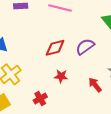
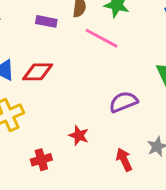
red diamond: (55, 48) -> (38, 72), moved

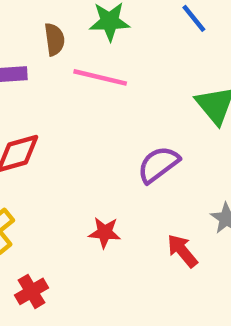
red cross: (41, 160) -> (31, 291), moved

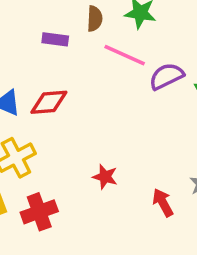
purple semicircle: (158, 164) -> (166, 76), moved
red cross: (31, 291) -> (39, 212), size x1.4

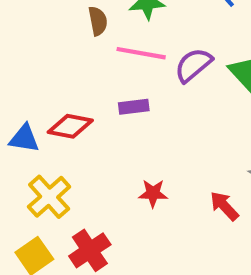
purple rectangle: (55, 39) -> (134, 107), moved
red diamond: (49, 102) -> (70, 126), turned 30

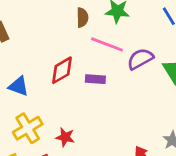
red diamond: (70, 126) -> (62, 70), moved, turned -52
red star: (153, 193) -> (65, 137), moved

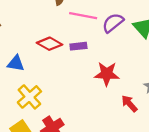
red diamond: (62, 70) -> (49, 44), turned 70
red star: (65, 137) -> (107, 74), moved, size x1.5

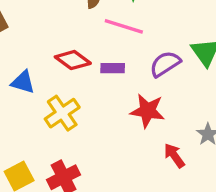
purple semicircle: (113, 23) -> (165, 64), moved
yellow cross: (29, 97) -> (62, 113), moved

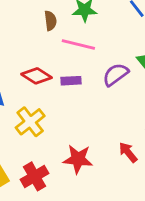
red star: (148, 111) -> (78, 159), moved

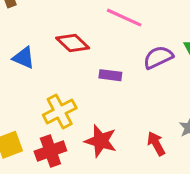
purple rectangle: (71, 81) -> (110, 75), moved
yellow cross: (30, 122) -> (60, 112), moved

